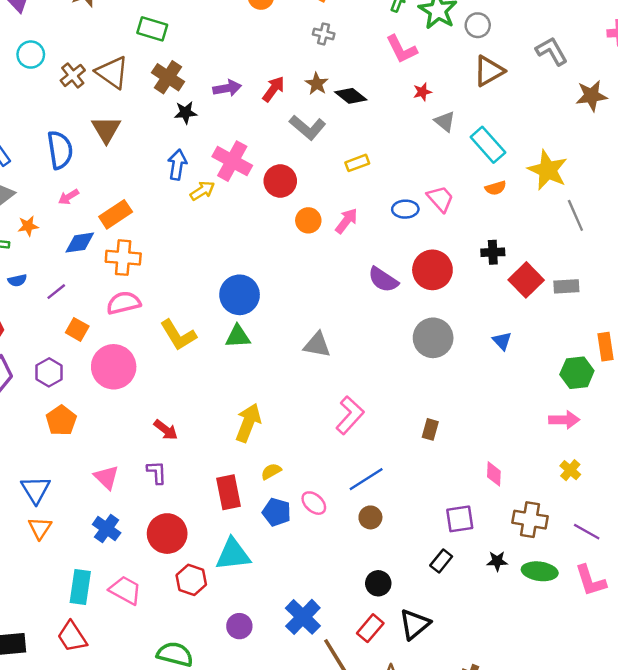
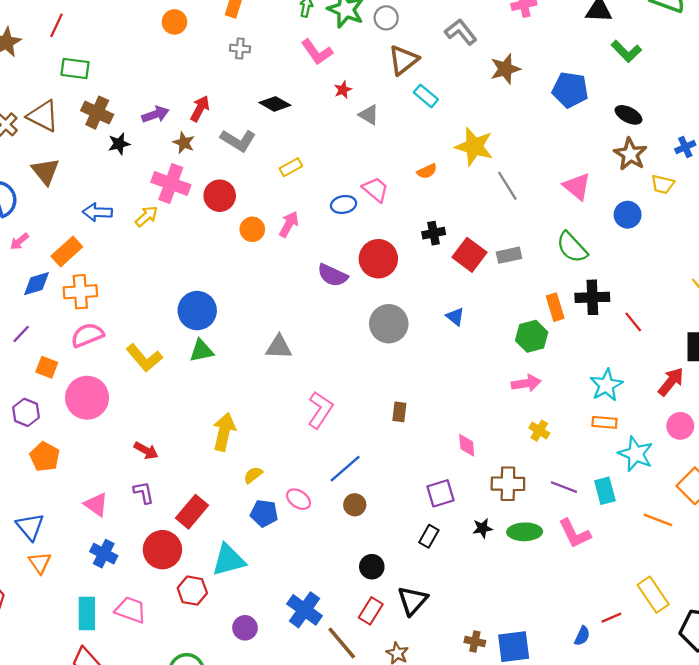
brown star: (317, 84) -> (184, 143), moved
cyan rectangle: (488, 145) -> (426, 96), moved, size x0.7
blue arrow: (177, 165) -> (97, 212), moved, turned -88
red rectangle: (229, 492) -> (192, 512), moved, turned 60

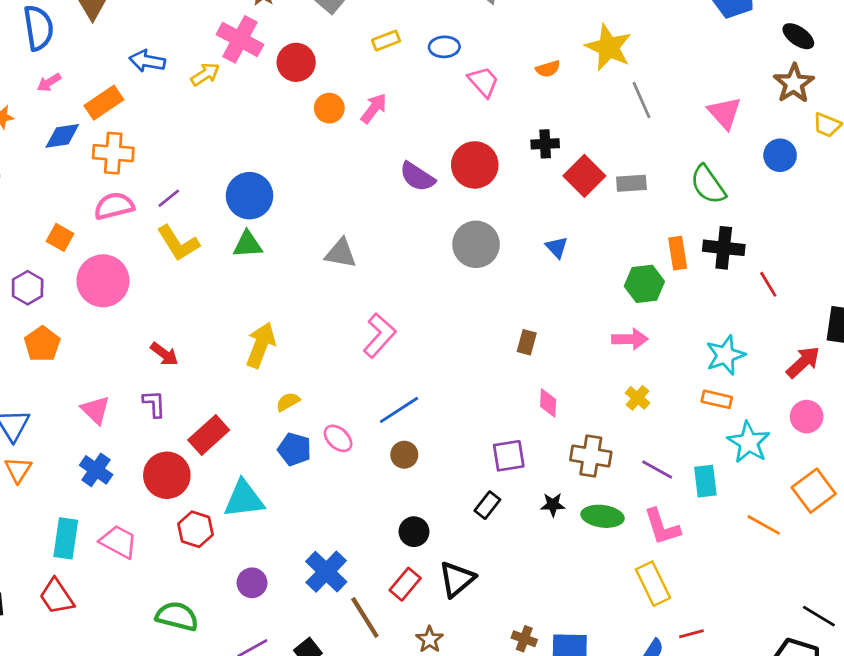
blue ellipse: (344, 204) -> (444, 47), moved
purple line: (21, 334) -> (169, 198), moved
brown rectangle: (399, 412) -> (527, 342), moved
yellow rectangle: (653, 595) -> (653, 584), moved

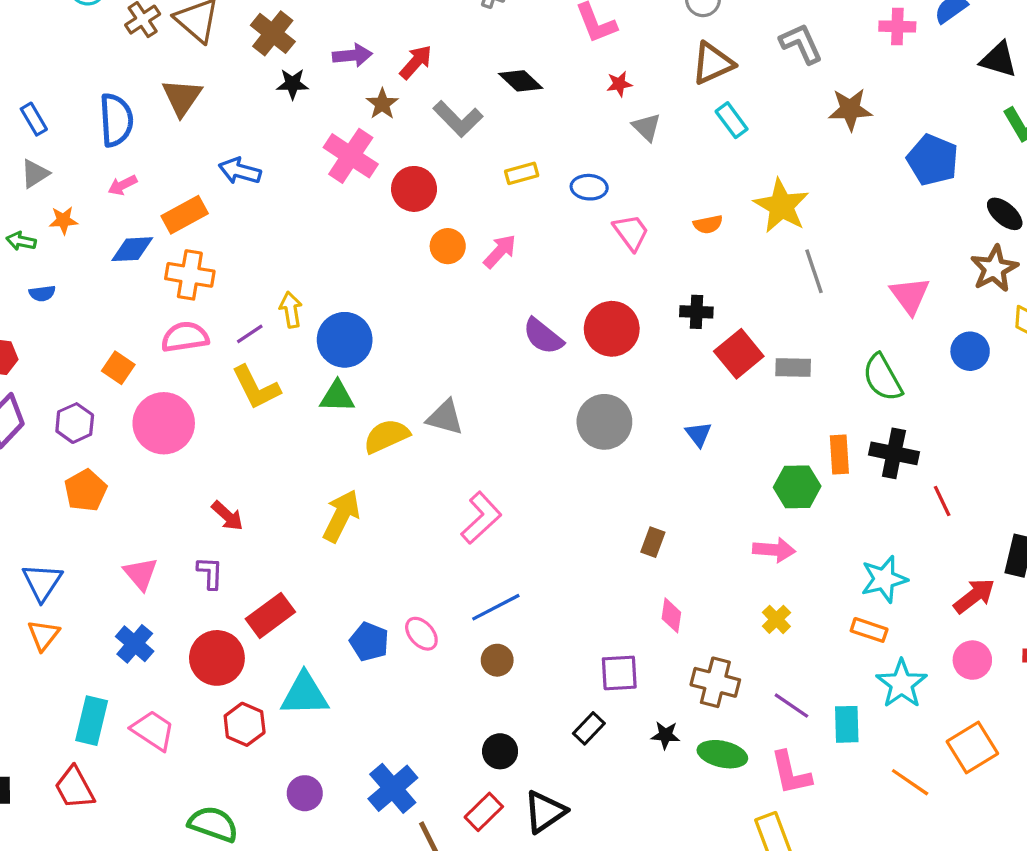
yellow arrow: (205, 74) -> (291, 310), moved, turned -72
yellow semicircle: (288, 402) -> (386, 436), moved, size x1.6

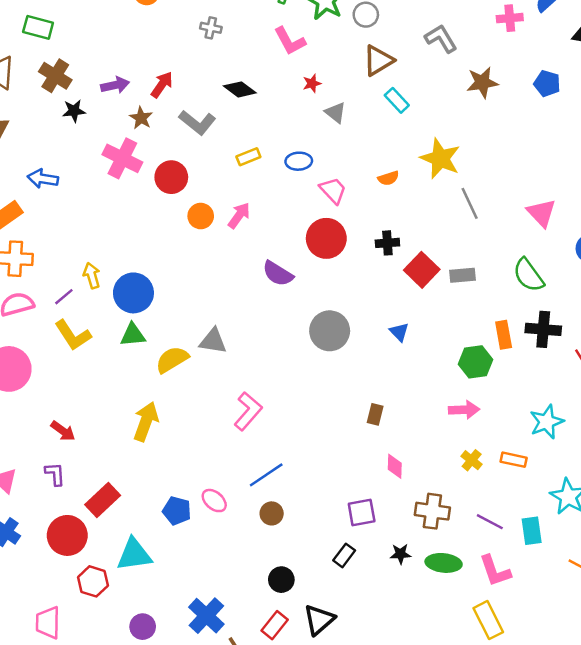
blue pentagon: (933, 160) -> (547, 83), moved, size x0.7
red circle: (612, 329) -> (326, 238), moved
orange rectangle: (869, 630) -> (514, 460), moved
pink trapezoid: (153, 730) -> (48, 623), moved, turned -116

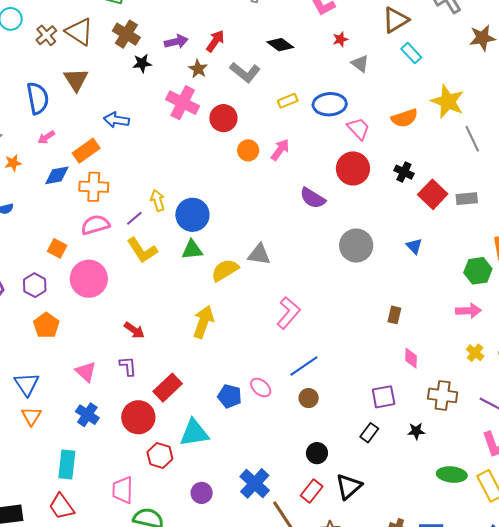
blue ellipse: (299, 161) -> (330, 104), size x1.5
orange semicircle: (388, 178) -> (405, 118), size x1.5
black cross: (387, 243) -> (404, 172), turned 30
green ellipse: (444, 563) -> (452, 475), moved

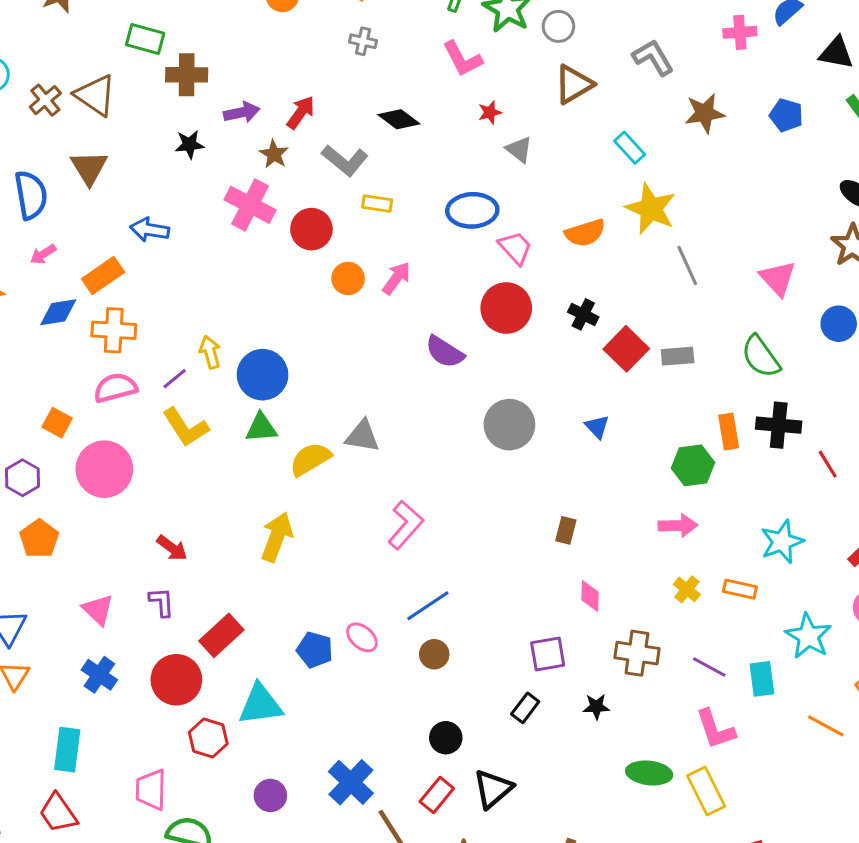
brown cross: (126, 34) -> (187, 75), moved, turned -32
cyan rectangle: (411, 53) -> (630, 148), moved
yellow rectangle: (288, 101) -> (377, 204), moved, turned 30

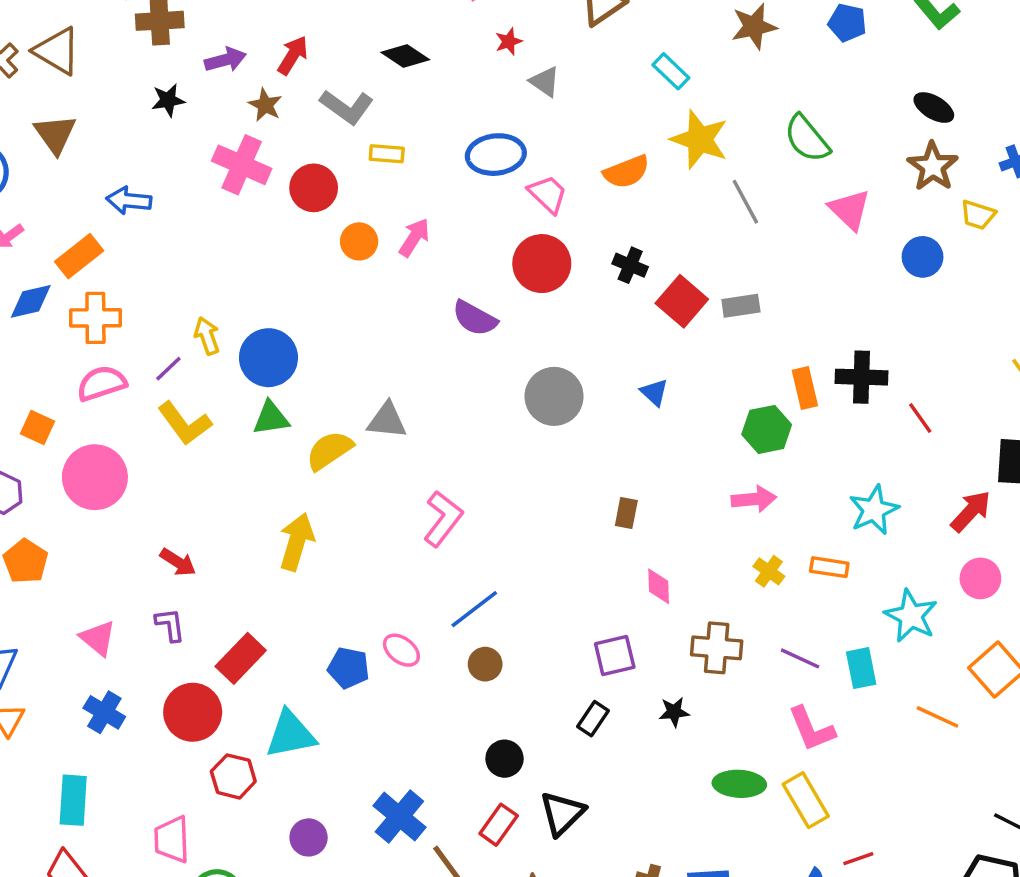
green semicircle: (761, 357) -> (807, 139), moved

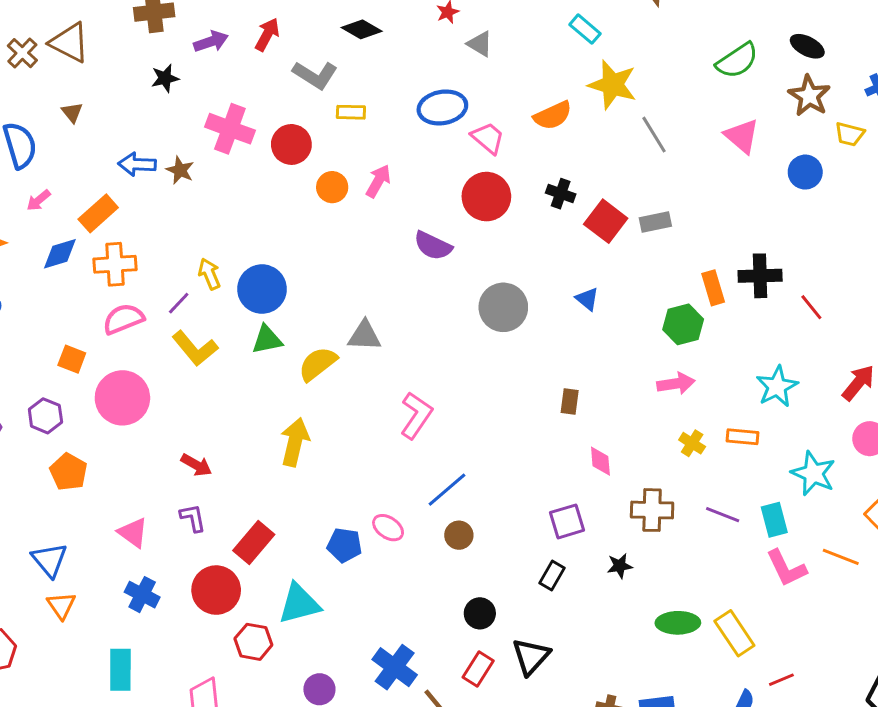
brown star: (265, 105) -> (180, 170), moved
brown triangle: (55, 134) -> (72, 112), size x0.6
green semicircle: (807, 139) -> (737, 61), moved, turned -81
pink L-shape: (812, 729) -> (786, 568), moved

